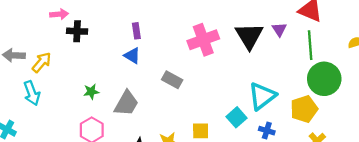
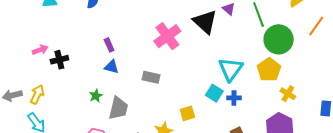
green star: (91, 92) -> (96, 96), moved
blue cross: (267, 131) -> (234, 98), moved

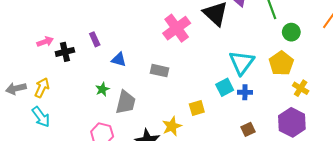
green circle: (279, 39) -> (291, 32), size x0.6
purple rectangle: (109, 45) -> (95, 39), moved
cyan square: (214, 93) -> (225, 87), turned 30

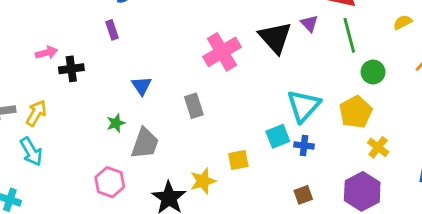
purple rectangle: (95, 39) -> (112, 30), moved
blue triangle: (119, 59) -> (141, 86), turned 35
gray rectangle: (159, 71) -> (194, 106), turned 54

